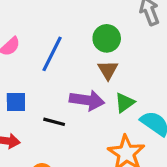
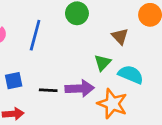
brown triangle: (108, 70) -> (120, 36), moved
purple arrow: (87, 100) -> (80, 88), moved

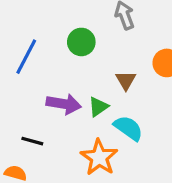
purple arrow: (80, 88) -> (64, 104), moved
black line: (48, 90) -> (32, 141), moved

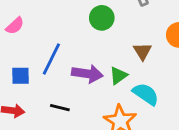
blue line: (26, 57) -> (51, 59), moved

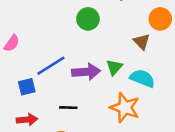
brown triangle: (142, 51) -> (142, 42), moved
blue line: (51, 59) -> (51, 66), turned 44

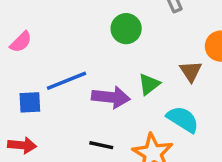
green triangle: (114, 67) -> (149, 84), moved
black line: (68, 108) -> (101, 145), moved

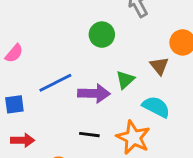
blue square: (30, 102) -> (14, 104), moved

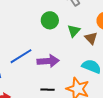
green triangle: (125, 80) -> (74, 31), moved

